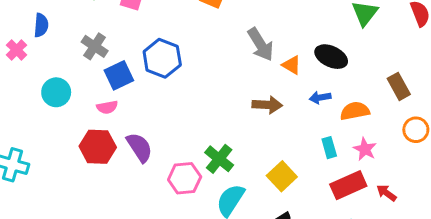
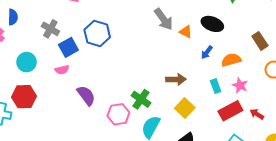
blue arrow: (320, 97) -> (207, 52), turned -40
brown arrow: (267, 105) -> (176, 79), moved
red hexagon: (98, 147) -> (24, 97), moved

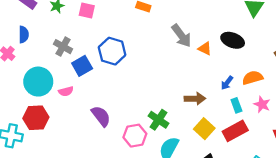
blue arrow: (207, 52) -> (227, 83), moved
cyan circle: (27, 62) -> (38, 82), size x1.4
pink semicircle: (62, 70) -> (66, 91), moved
red rectangle: (230, 111) -> (235, 131), moved

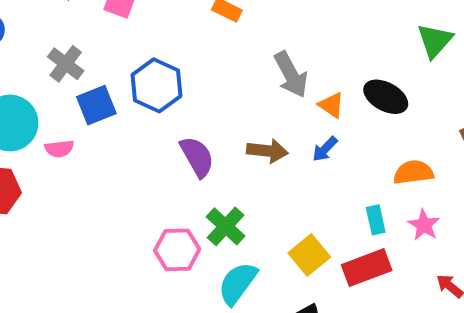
blue arrow: (227, 83) -> (325, 149), moved
brown arrow: (195, 99) -> (267, 151), moved
purple semicircle: (101, 116) -> (197, 157), moved

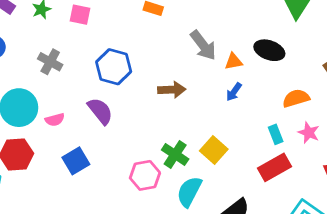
blue square: (96, 105) -> (76, 161), moved
orange triangle: (331, 105) -> (234, 62), turned -36
brown arrow: (267, 151) -> (172, 90), moved
purple semicircle: (197, 157) -> (100, 111), moved
yellow square: (309, 255) -> (214, 150), moved

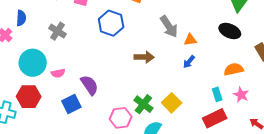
black ellipse: (269, 50) -> (230, 31), moved
blue hexagon: (114, 67) -> (111, 23), moved
purple semicircle: (100, 111) -> (89, 85), moved

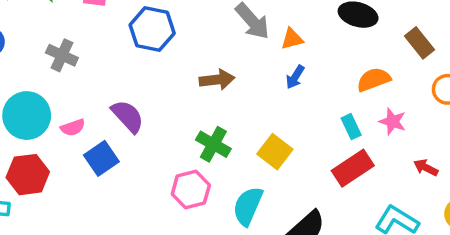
purple semicircle: (89, 85) -> (128, 116), moved
blue square: (71, 104) -> (101, 158), moved
green cross: (143, 104) -> (213, 144), moved

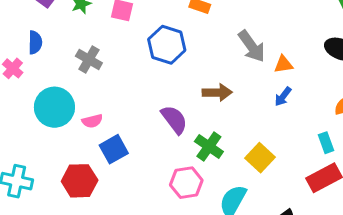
purple semicircle: (128, 116) -> (174, 120), moved
red hexagon: (28, 175) -> (80, 181), moved

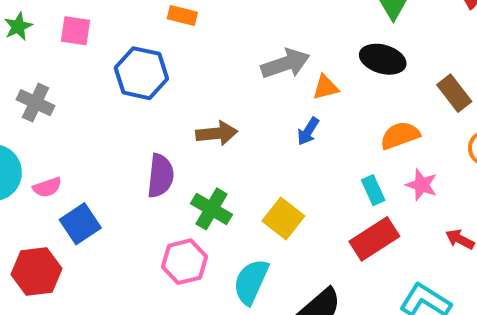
gray arrow: (252, 46) -> (285, 64), moved, turned -68
orange triangle: (284, 64) -> (326, 87), moved
purple semicircle: (174, 120) -> (160, 176), turned 48

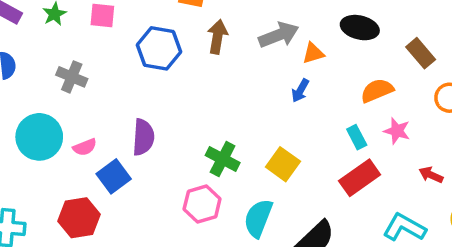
brown arrow: (217, 133) -> (217, 37), moved, turned -72
purple semicircle: (160, 176) -> (143, 137), moved

